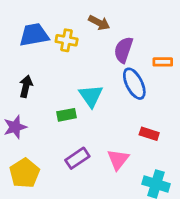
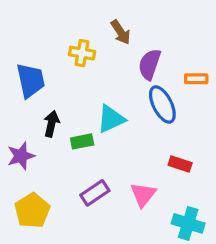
brown arrow: (99, 23) -> (121, 32), turned 30
blue trapezoid: (34, 35) -> (31, 80), moved, turned 88
black arrow: (26, 86) -> (51, 124), moved
cyan triangle: (91, 96) -> (111, 119), turned 40

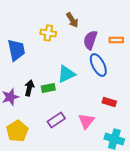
orange rectangle: (196, 79) -> (116, 40), moved
black arrow: (51, 124) -> (29, 88), moved

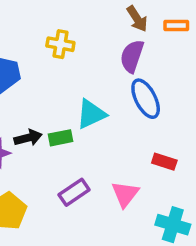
brown arrow: (72, 20) -> (137, 19), moved
orange rectangle: (116, 40) -> (176, 25), moved
black arrow: (29, 88) -> (28, 138), turned 63

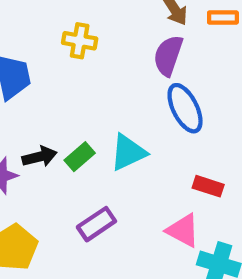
cyan triangle: (91, 114) -> (128, 152), moved
green rectangle: (60, 138) -> (80, 157), turned -30
pink triangle: (125, 194) -> (183, 230), moved, turned -40

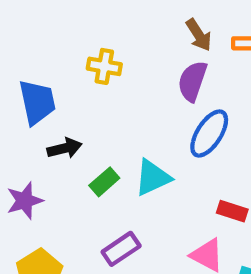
blue ellipse: (185, 108) -> (209, 134), turned 60
black arrow: (40, 157) -> (64, 148), moved

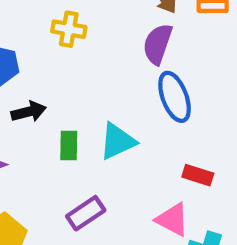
blue ellipse: (209, 134) -> (175, 97), turned -54
green rectangle: (104, 182) -> (69, 146), turned -48

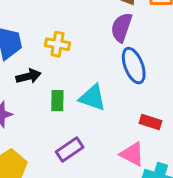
yellow cross: (69, 29) -> (57, 44), moved
cyan triangle: (117, 141) -> (93, 98), turned 44

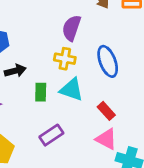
purple semicircle: (121, 27) -> (71, 28), moved
yellow cross: (57, 44) -> (65, 59), moved
red rectangle: (150, 122) -> (106, 111), moved, turned 30

